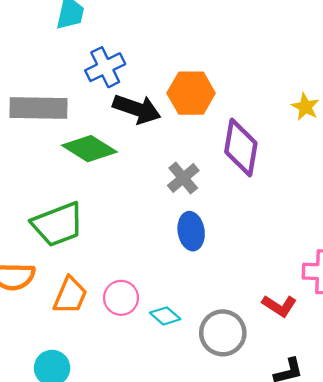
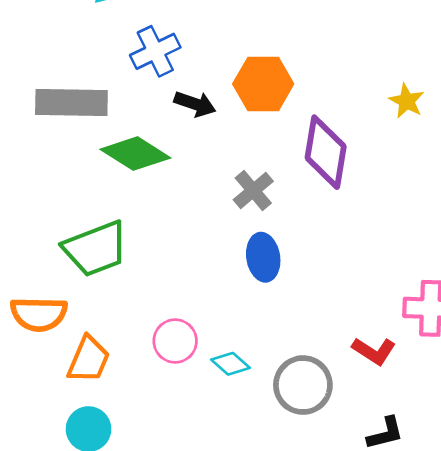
black arrow: (137, 109) -> (195, 104), size x0.7
orange trapezoid: (70, 296) -> (89, 359), moved

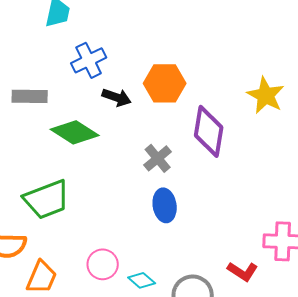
yellow star: (407, 101) -> (266, 95), size x1.5
gray rectangle: (71, 102) -> (30, 96), size x0.7

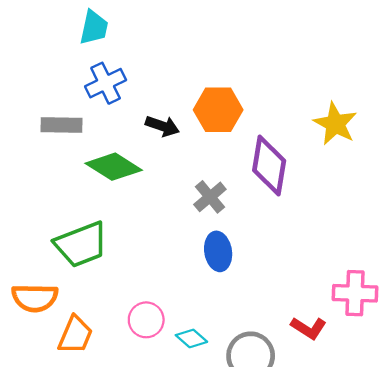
blue cross: (89, 60) -> (106, 83), moved

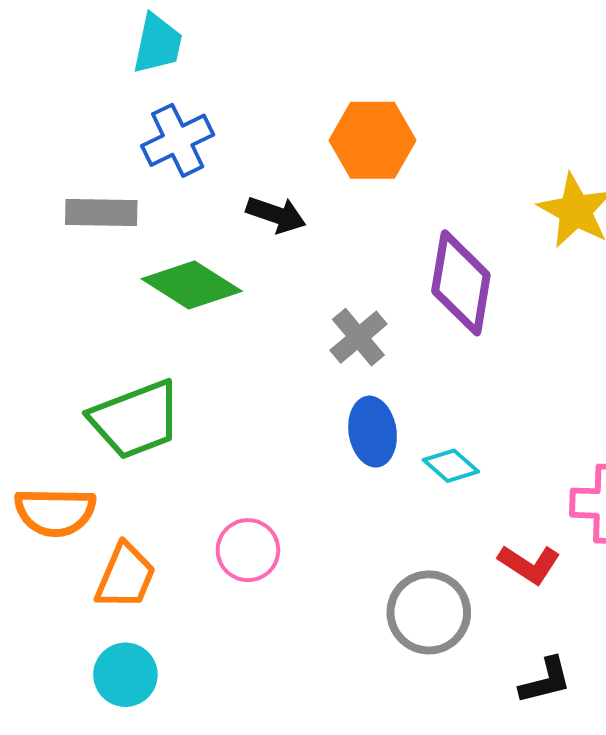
orange hexagon: (218, 110) -> (373, 140), moved
cyan diamond: (191, 338) -> (451, 466), moved

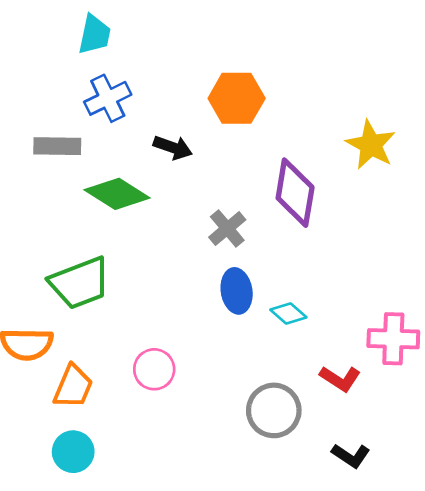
black L-shape: (545, 681) -> (351, 456), turned 48

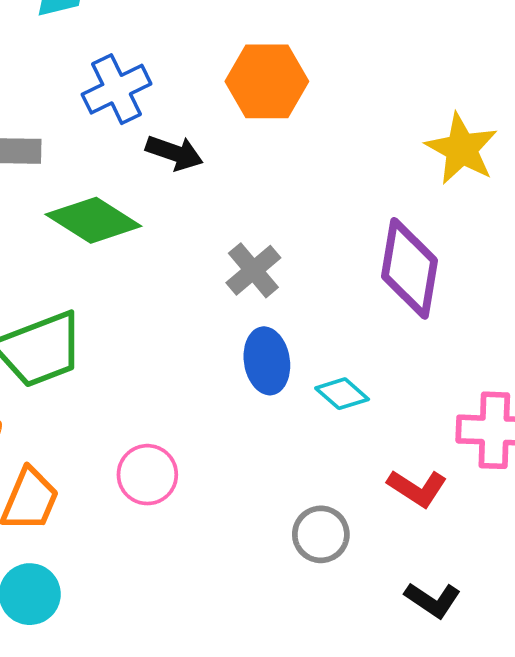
blue cross: (108, 98) -> (117, 89), moved
purple diamond: (295, 193) -> (409, 268), moved
gray circle: (274, 410) -> (321, 534), size x0.7

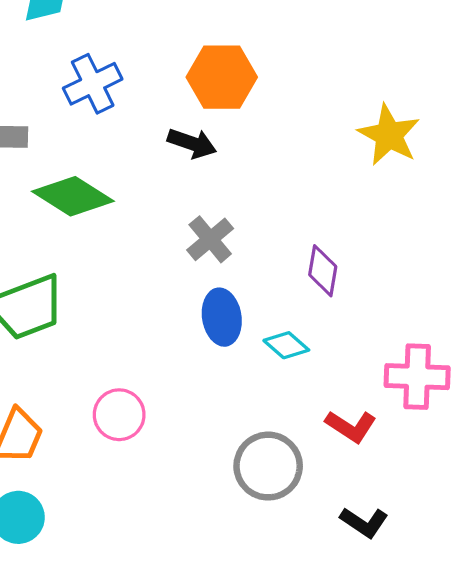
black arrow: (174, 153) -> (192, 143), moved
purple diamond: (409, 268) -> (323, 271), moved, size x0.6
gray circle: (321, 534) -> (268, 466), size x1.4

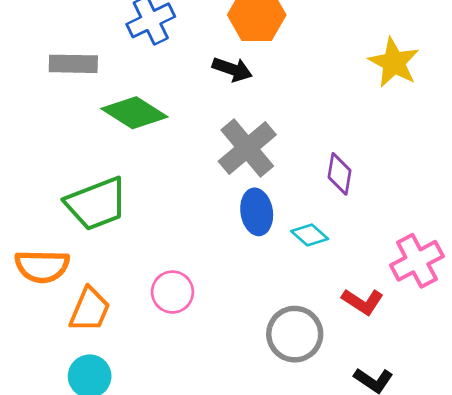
gray cross: (210, 239) -> (247, 148), size x1.5
pink cross: (417, 377) -> (417, 261), turned -30

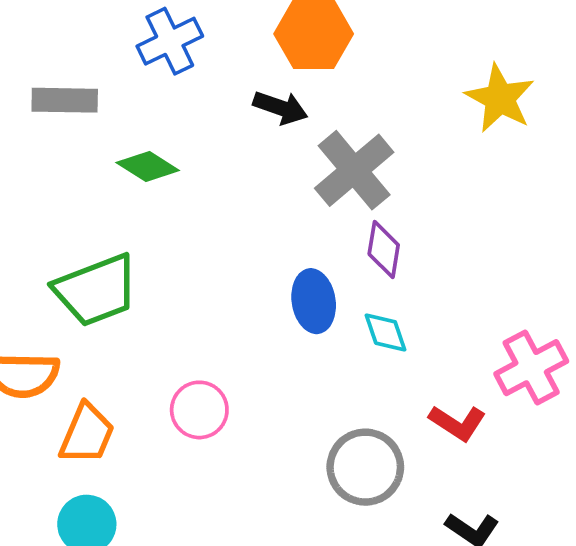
green diamond: (134, 113) -> (148, 167), size x0.7
gray cross: (247, 148) -> (354, 170), moved
purple diamond: (340, 174) -> (384, 250), moved
cyan diamond: (310, 235) -> (386, 332), turned 30

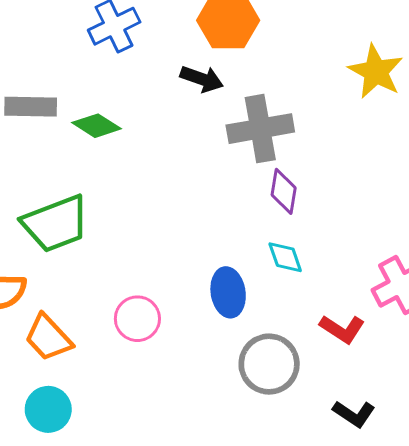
gray rectangle: (65, 100) -> (31, 107), moved
gray cross: (354, 170) -> (260, 129), turned 30
blue ellipse: (314, 301) -> (228, 292), moved
orange trapezoid: (87, 434) -> (48, 338), turned 114

